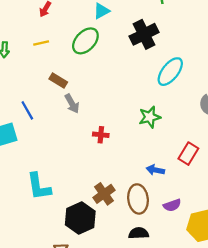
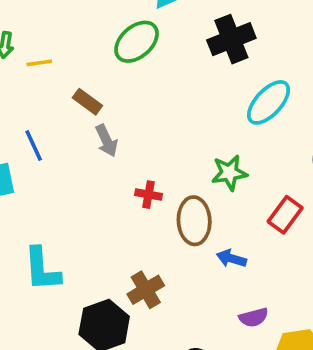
yellow line: (41, 43) -> (39, 63), moved
red rectangle: (188, 154) -> (285, 215), moved
brown ellipse: (138, 199) -> (194, 221), moved

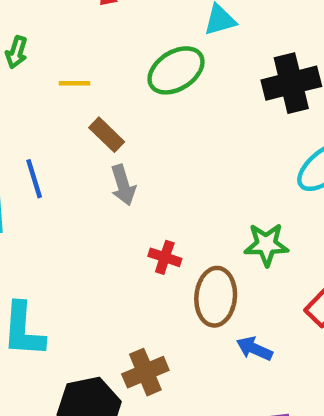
yellow line: (39, 63) -> (75, 83), moved

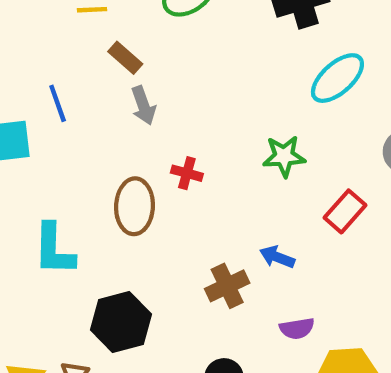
brown ellipse: (216, 297) -> (135, 206), moved
brown cross: (145, 372) -> (227, 286), moved

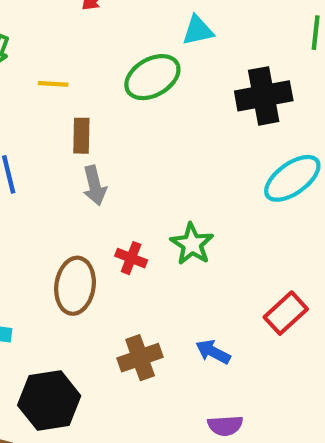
brown rectangle: (125, 58) -> (81, 136), turned 44
green star: (284, 156) -> (192, 244), moved, turned 30
brown cross: (227, 286) -> (140, 358), moved

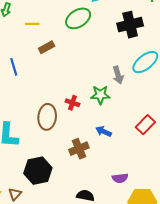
brown rectangle: (81, 136) -> (47, 47), turned 63
gray arrow: (95, 185) -> (118, 75), moved
green star: (192, 244) -> (100, 95), turned -30
blue arrow: (213, 352) -> (104, 131), moved

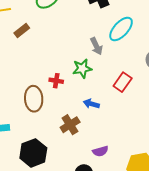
red rectangle: (145, 125) -> (123, 82), moved
purple semicircle: (120, 178) -> (100, 151), moved

